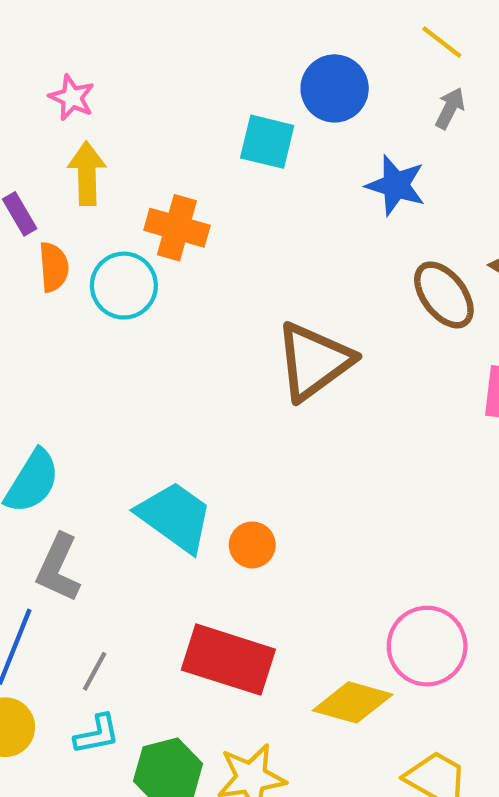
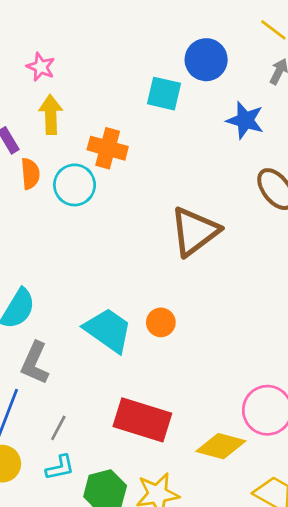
orange circle: (252, 545) -> (161, 322), moved

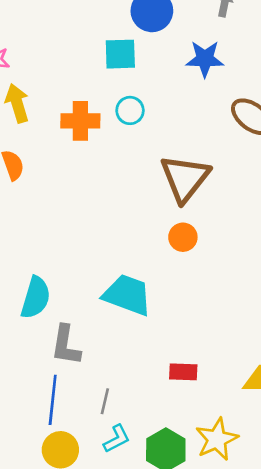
cyan circle: (75, 185) -> (130, 110), moved, size x0.7
orange circle: (161, 322) -> (183, 237), moved
red rectangle: (142, 420) -> (183, 372), size x0.5

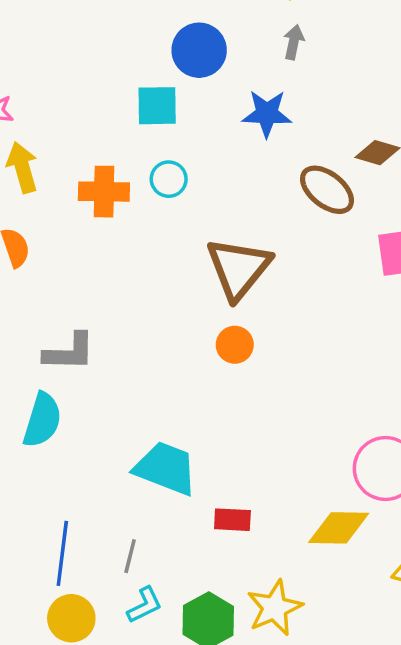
cyan trapezoid: (127, 295) -> (166, 468), moved
gray L-shape: (66, 345) -> (69, 352), moved, turned -99

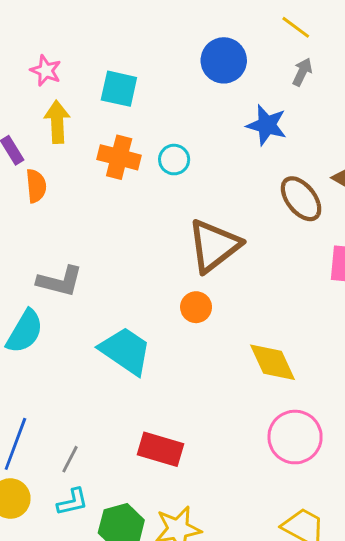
cyan square: (157, 106) -> (119, 89), moved
cyan trapezoid: (166, 468) -> (125, 351), moved
red rectangle: (232, 520) -> (160, 449), size x1.4
yellow diamond: (339, 528) -> (273, 362), moved, turned 51

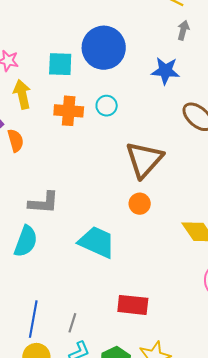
blue circle: (224, 60) -> (104, 48), moved, size x1.4

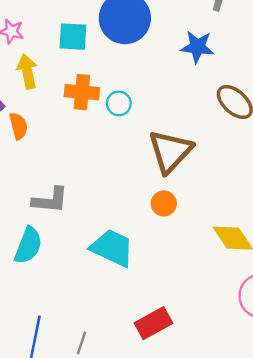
cyan circle: (107, 106) -> (119, 103), moved
red rectangle: (133, 305) -> (153, 323), turned -36

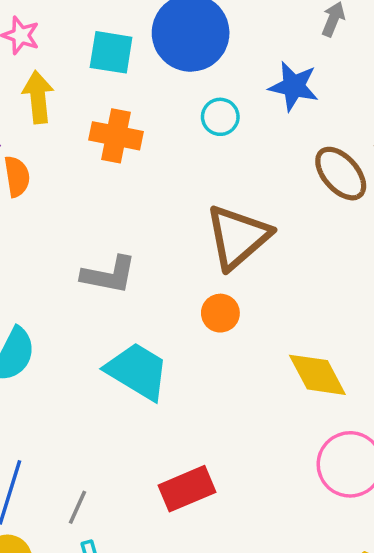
cyan circle: (119, 103) -> (220, 117), moved
gray L-shape: (50, 200) -> (109, 275), moved

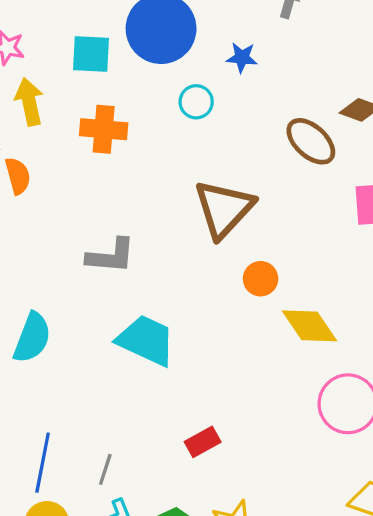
blue star: (294, 86) -> (242, 58), moved, size x0.7
orange circle: (220, 313) -> (261, 279), moved
red rectangle: (187, 489) -> (203, 442), size x0.7

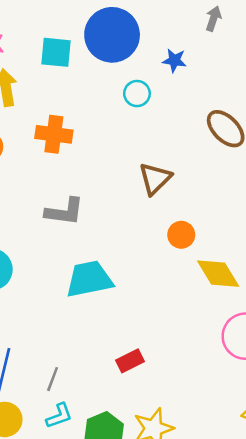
orange cross: (104, 129) -> (54, 134), moved
brown triangle: (224, 209) -> (155, 179), size x0.7
cyan trapezoid: (146, 340) -> (89, 279), turned -39

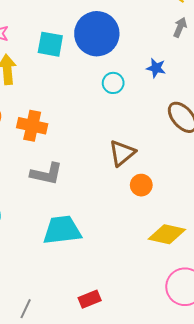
blue star: (174, 60) -> (156, 68), moved
orange cross: (54, 134) -> (32, 126), moved
orange circle: (181, 235) -> (141, 185), moved
yellow diamond: (218, 274) -> (167, 234), turned -51

